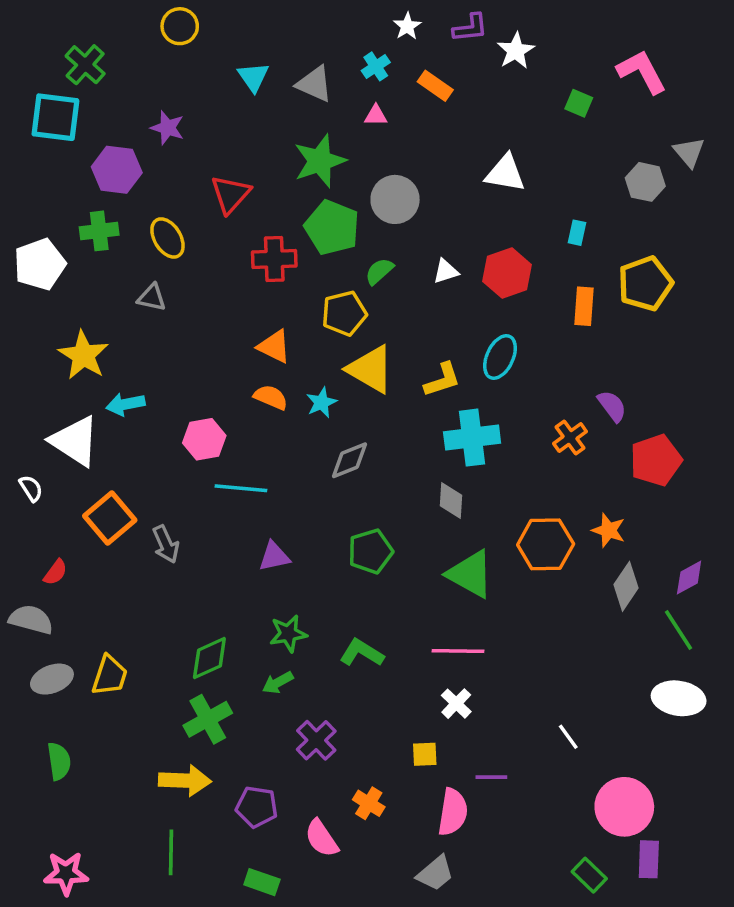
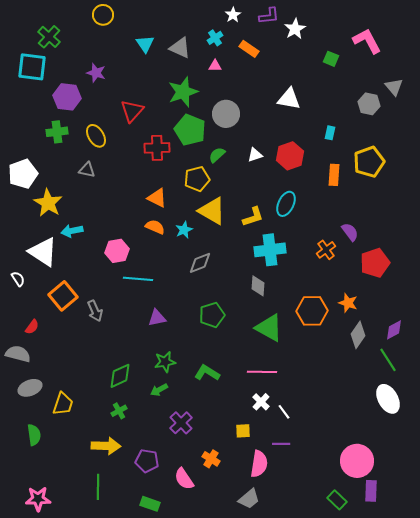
white pentagon: (40, 264) -> (23, 174), moved
yellow trapezoid: (110, 676) -> (63, 404), moved
white ellipse: (679, 698) -> (388, 399), turned 52
green cross: (208, 719) -> (119, 411), size x0.6
white line: (568, 737) -> (284, 412), moved

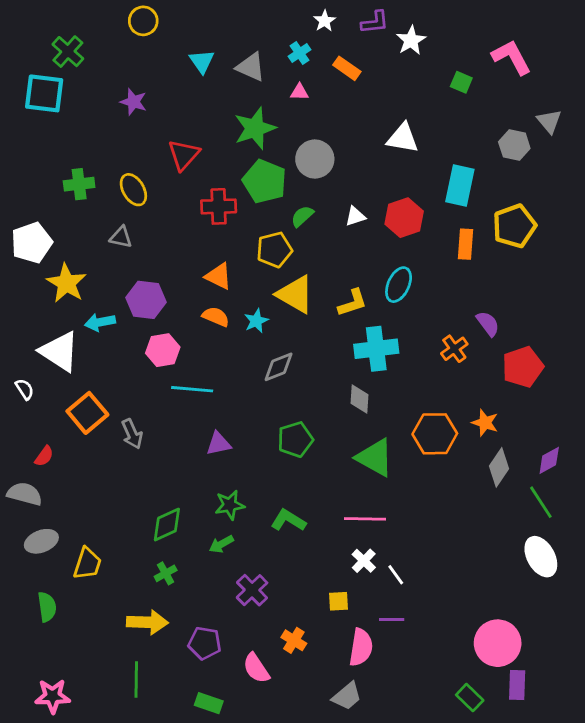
purple hexagon: (67, 97) -> (146, 300), moved
cyan rectangle: (330, 133) -> (460, 186), size x2.0

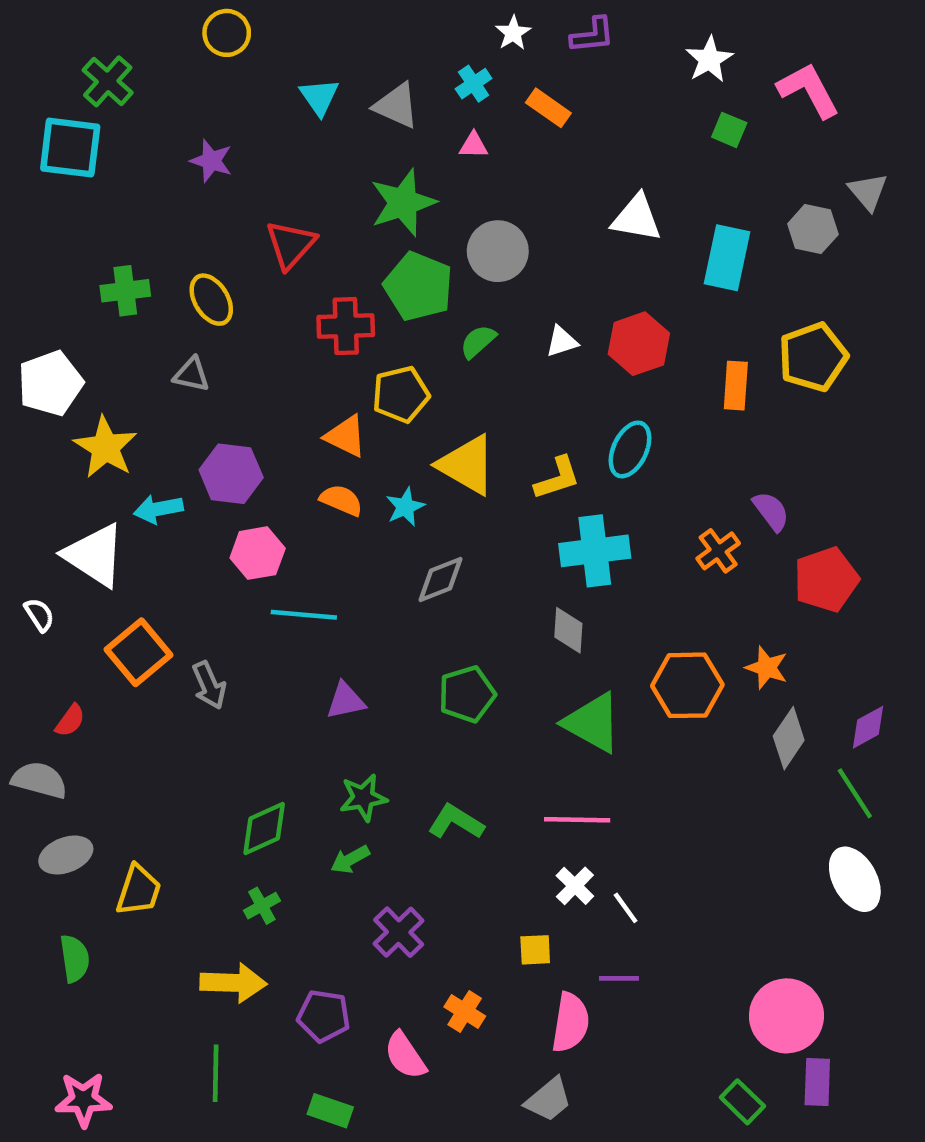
white star: (411, 40) -> (709, 59), moved
cyan rectangle: (460, 186) -> (727, 258), moved
yellow pentagon: (274, 250) -> (401, 394), moved

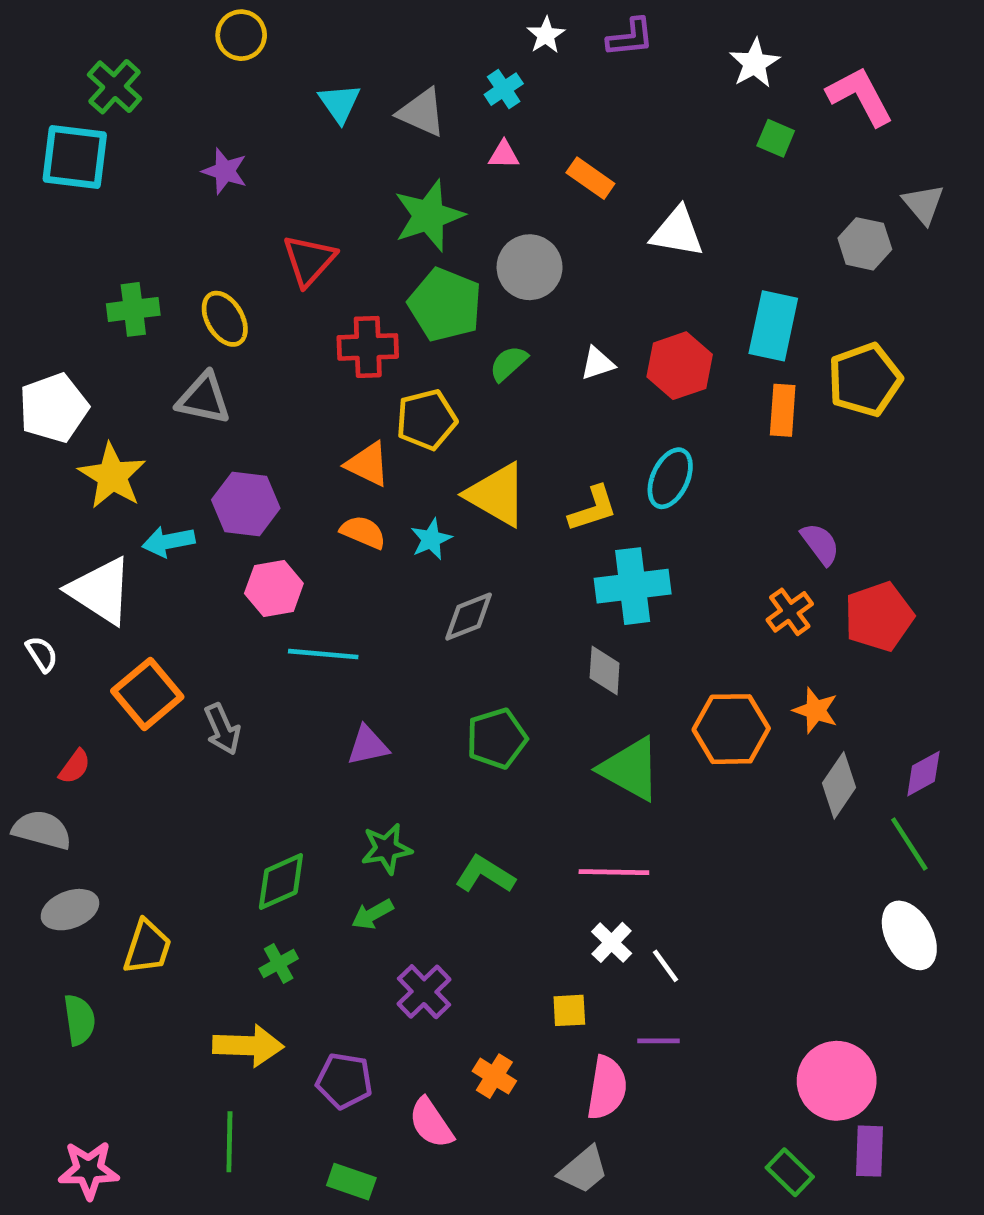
orange rectangle: (548, 108) -> (590, 178), moved
cyan rectangle: (727, 258) -> (773, 326), moved
gray triangle: (191, 375) -> (204, 399), size x1.4
orange cross: (718, 551) -> (790, 612), moved

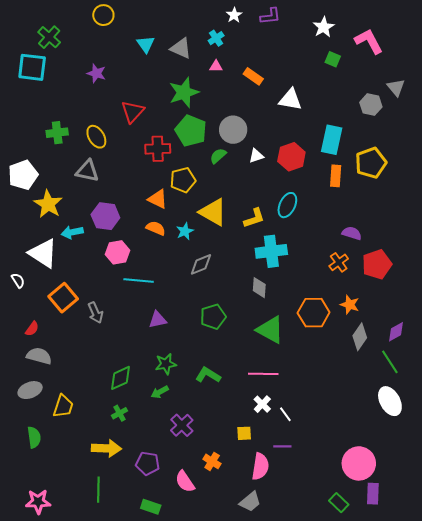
gray circle: (530, 267) -> (233, 130), moved
purple semicircle: (820, 544) -> (352, 233), turned -36
gray semicircle: (42, 830) -> (39, 356), moved

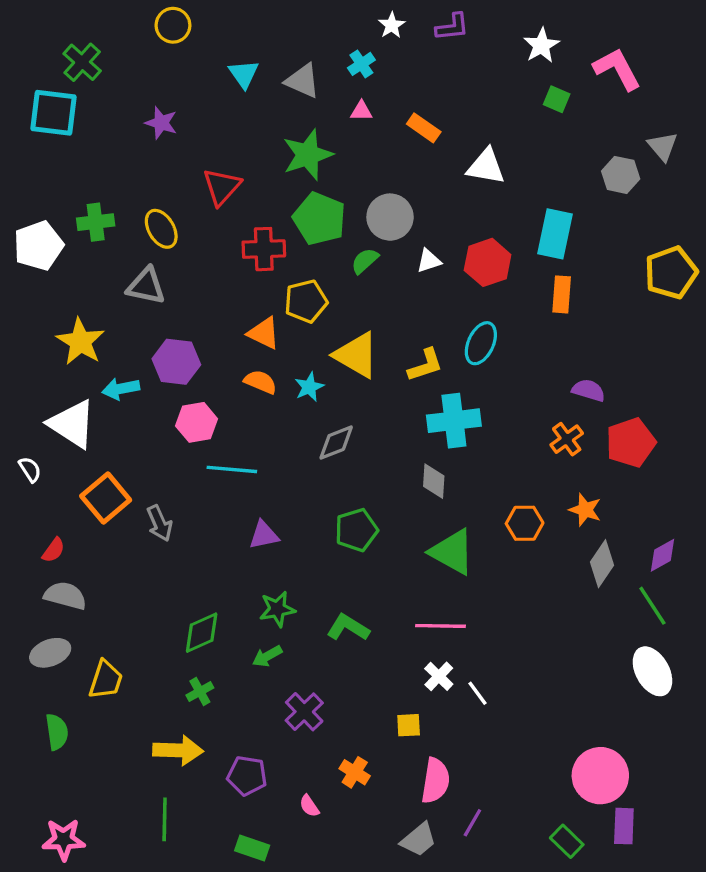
yellow pentagon: (371, 163) -> (671, 273), moved
white pentagon: (23, 175) -> (38, 246), moved
orange hexagon: (314, 313) -> (525, 523), size x0.7
purple line: (282, 446) -> (472, 823), moved, turned -60
pink semicircle: (185, 482) -> (309, 806), size x0.6

